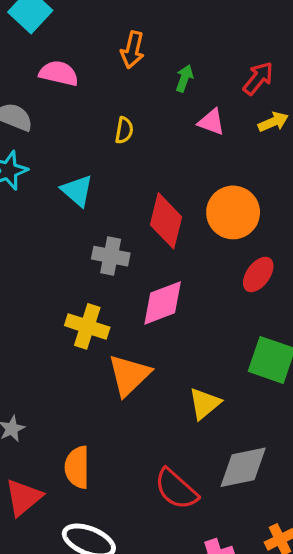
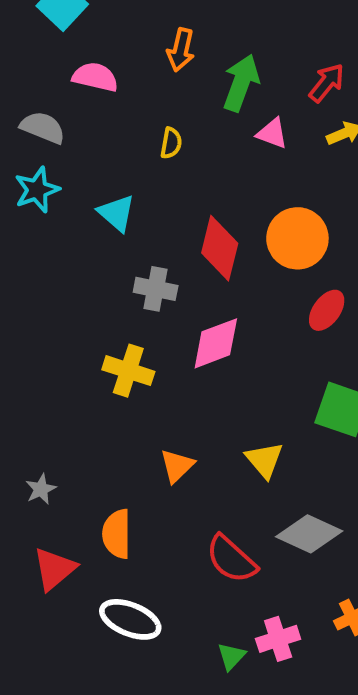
green arrow: (184, 78) -> (241, 83), size x1.8
orange triangle: (129, 375) -> (177, 466), moved, size x0.7
yellow triangle: (205, 404) -> (264, 460), turned -30
gray diamond: (243, 467) -> (309, 534), turned 36

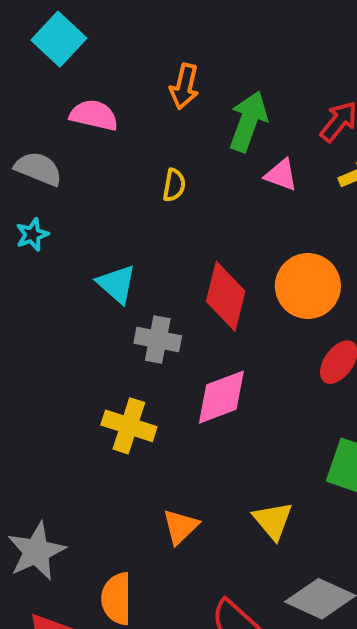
cyan star: (37, 190) -> (32, 235), size x0.7
cyan triangle: (117, 213) -> (117, 284), moved
gray star: (41, 489) -> (36, 551), size x1.8

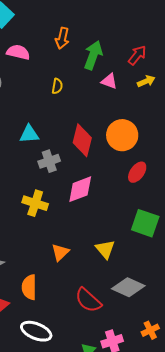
cyan triangle: (117, 284) -> (29, 134), turned -45
gray cross: (158, 339) -> (49, 161), turned -30

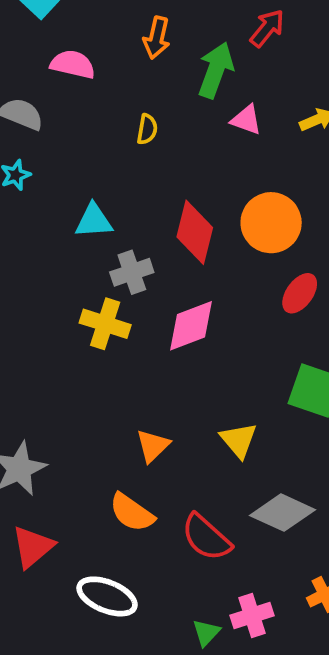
red arrow: (137, 55) -> (267, 28), moved
yellow cross: (35, 203) -> (105, 324), moved
orange semicircle: (29, 287) -> (132, 513), moved, turned -55

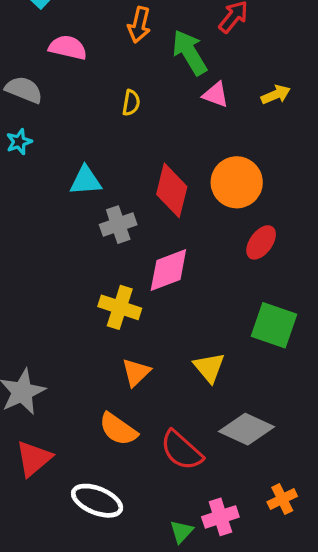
green arrow: (216, 70) -> (190, 52), turned -51
yellow cross: (105, 324) -> (120, 307), moved

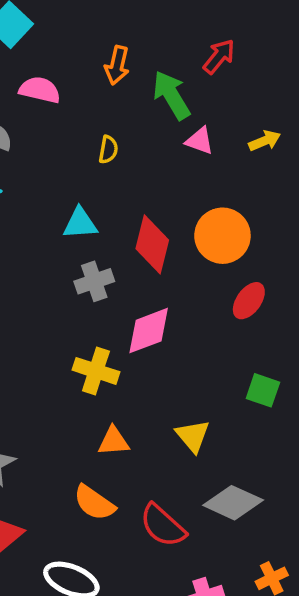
cyan triangle: (86, 181) -> (80, 223), moved
green square: (274, 325) -> (263, 390), size x0.7
orange triangle: (136, 372) -> (114, 441), turned 40

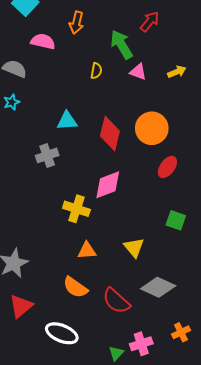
orange arrow: (117, 65) -> (76, 23), moved
yellow semicircle: (108, 150) -> (96, 71), moved
gray cross: (94, 281) -> (47, 155), moved

